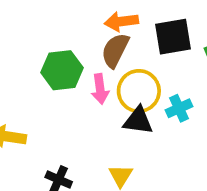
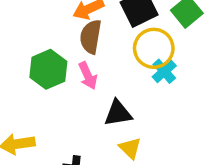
yellow circle: (139, 91) -> (154, 48), moved
black triangle: (138, 121) -> (118, 113), moved

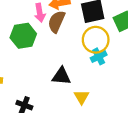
pink arrow: (88, 76) -> (40, 13), moved
yellow triangle: (130, 148) -> (82, 97), moved

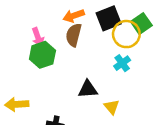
pink arrow: (40, 13) -> (38, 37), moved
yellow circle: (96, 40) -> (126, 34), moved

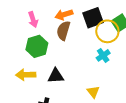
pink arrow: (38, 37) -> (33, 20), moved
black triangle: (88, 89) -> (56, 76), moved
yellow arrow: (17, 104) -> (26, 75), moved

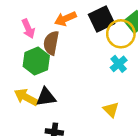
brown semicircle: (63, 31) -> (51, 43), moved
yellow arrow: (26, 75) -> (26, 97), turned 36
black triangle: (56, 76) -> (46, 97), moved

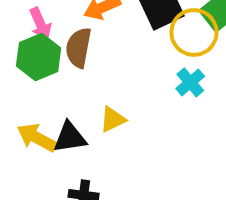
green hexagon: (36, 61) -> (39, 57), moved
yellow triangle: (111, 110) -> (113, 119), moved, turned 49

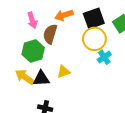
yellow circle: (194, 32) -> (94, 39), moved
green hexagon: (39, 57) -> (33, 51), moved

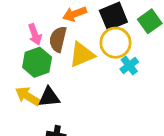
pink arrow: (32, 20) -> (35, 34), moved
yellow triangle: (64, 72) -> (82, 55), moved, size x1.5

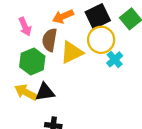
pink arrow: (35, 34) -> (25, 27), moved

